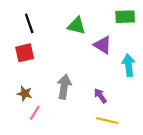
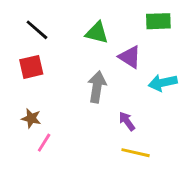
black line: (29, 23) -> (37, 30), turned -30
cyan arrow: (129, 65) -> (163, 83), turned -95
gray arrow: (64, 87) -> (97, 87), moved

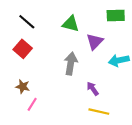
purple triangle: (130, 57) -> (95, 42), turned 42
red square: (31, 67) -> (23, 49), turned -36

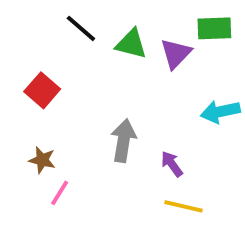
black line: (27, 22) -> (81, 28), moved
purple triangle: (95, 42) -> (176, 54), moved
gray arrow: (71, 64) -> (123, 141), moved

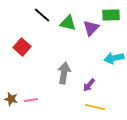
brown star: (42, 160) -> (11, 99), moved
purple arrow: (172, 164) -> (89, 85), turned -104
pink line: (60, 193) -> (31, 100), turned 48

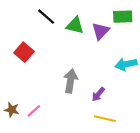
pink line: (31, 100) -> (34, 111), turned -32

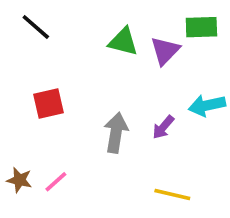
black line: (46, 17) -> (36, 27), moved
red square: (24, 52) -> (49, 104), moved, turned 36
purple arrow: (98, 94) -> (163, 127), moved

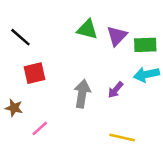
black line: (36, 27) -> (20, 37), moved
green rectangle: (201, 27) -> (145, 45), moved
brown star: (19, 180) -> (14, 108), moved

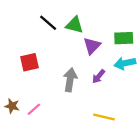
purple triangle: (117, 36) -> (92, 46), moved
black line: (20, 37) -> (48, 23), moved
brown star: (14, 108) -> (12, 106), moved

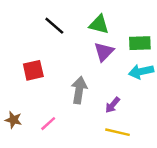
green triangle: (74, 25) -> (99, 24), moved
purple arrow: (99, 76) -> (113, 105), moved
pink line: (34, 109) -> (48, 124), moved

